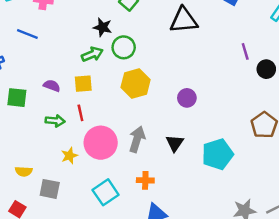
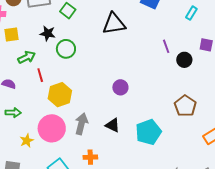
green arrow: (92, 54) -> (27, 57), moved
yellow hexagon: (136, 83) -> (60, 95), moved
yellow square: (83, 84) -> (12, 34), moved
red line: (80, 113) -> (40, 75), moved
black triangle: (175, 143) -> (113, 125), turned -35

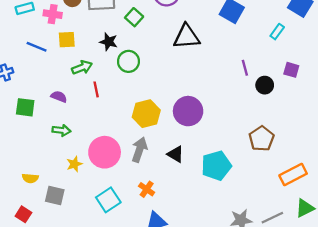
purple circle: (120, 87) -> (188, 111), size x1.6
yellow hexagon: (60, 95) -> (146, 114), moved
orange cross: (90, 157) -> (147, 189), turned 32

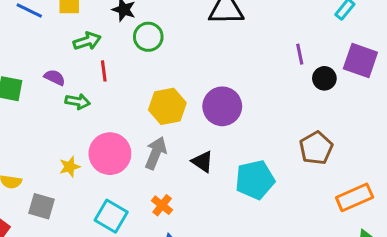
purple square: (291, 70) -> (360, 60), size x1.6
green arrow: (61, 130) -> (78, 102), moved
cyan square: (108, 200) -> (111, 216), turned -30

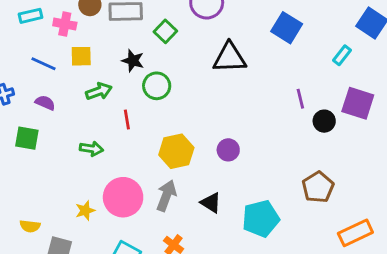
red line: (104, 71) -> (127, 120), moved
purple semicircle: (55, 77) -> (45, 103), moved
purple circle: (222, 106) -> (228, 150), size x0.6

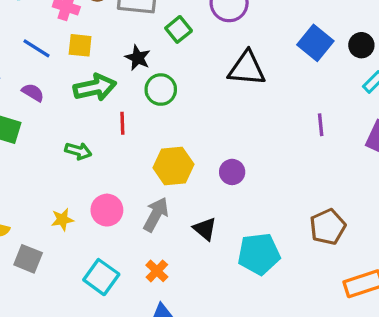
green arrow: (99, 91) -> (95, 87), size x1.4
black circle: (324, 121) -> (361, 45), moved
pink circle: (123, 197) -> (107, 210), size x0.7

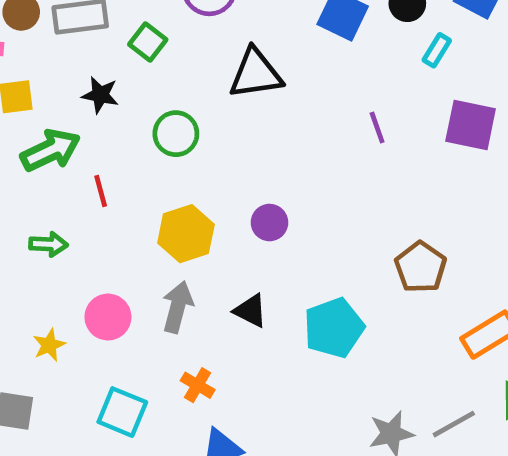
green circle: (161, 90) -> (176, 134), moved

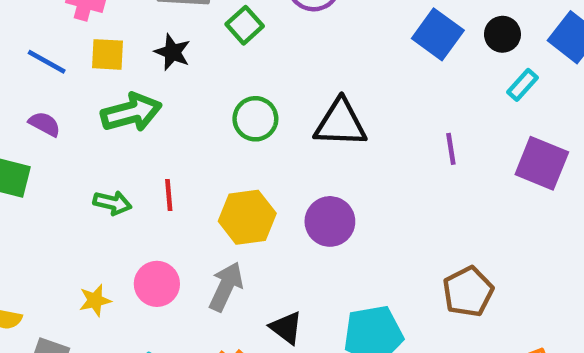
black triangle: (256, 74) -> (340, 123), moved
black star: (100, 95) -> (172, 52), moved
red line: (101, 191) -> (169, 195), moved
purple circle: (269, 223) -> (330, 221), size x1.4
black triangle: (250, 311) -> (286, 328), moved

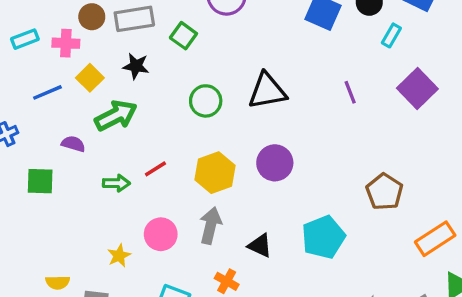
yellow square: (107, 54) -> (90, 78), turned -36
blue line: (47, 62) -> (47, 92), turned -40
purple semicircle: (45, 124) -> (73, 144), moved
purple square: (542, 163) -> (417, 88), turned 36
red line: (169, 195) -> (155, 169), turned 75

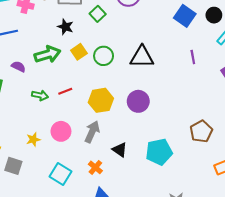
yellow square: (90, 78) -> (79, 52), moved
purple line: (350, 92) -> (193, 57), moved

